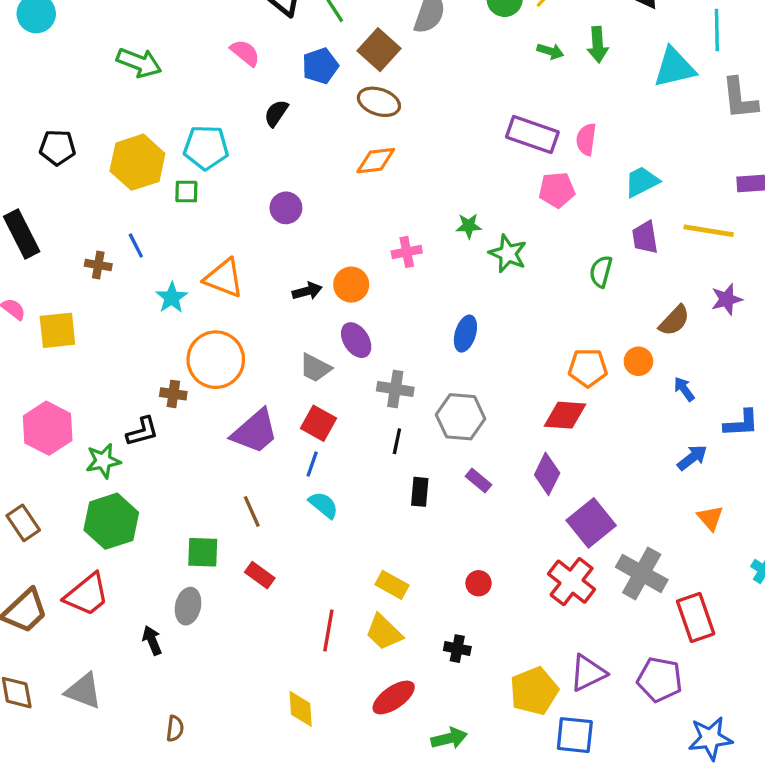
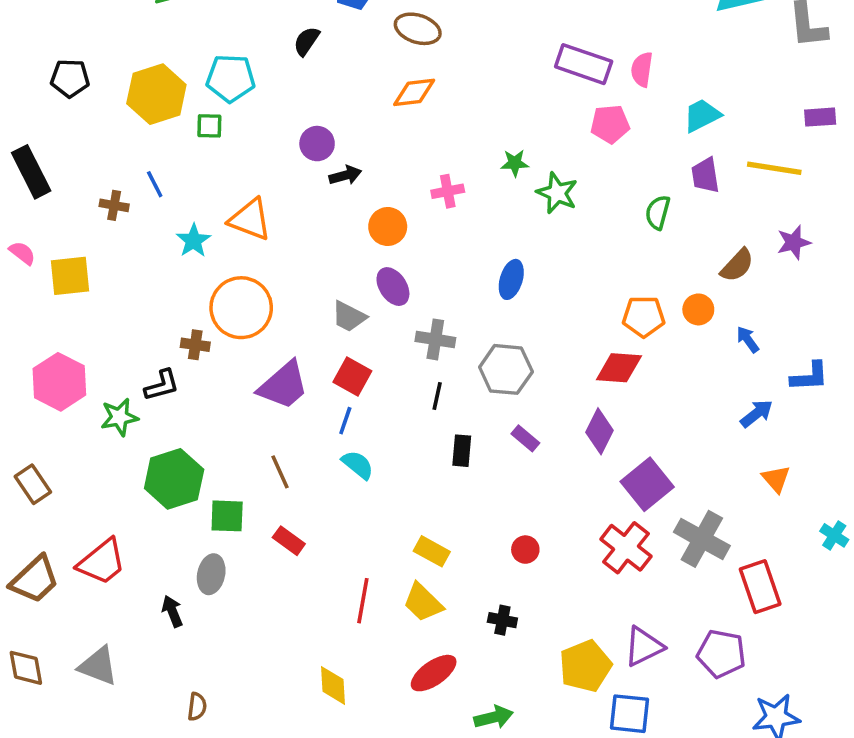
black arrow: (307, 291) -> (345, 175), moved
green hexagon: (111, 521) -> (174, 479), moved

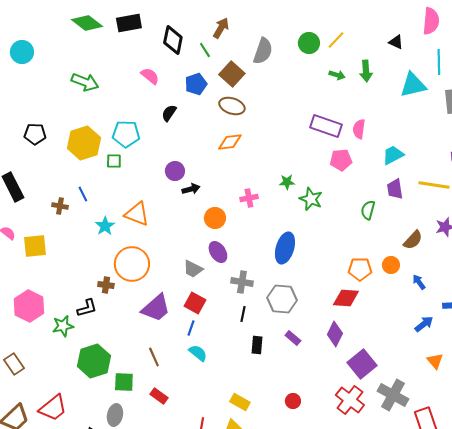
blue ellipse: (511, 279) -> (285, 248), size x1.4

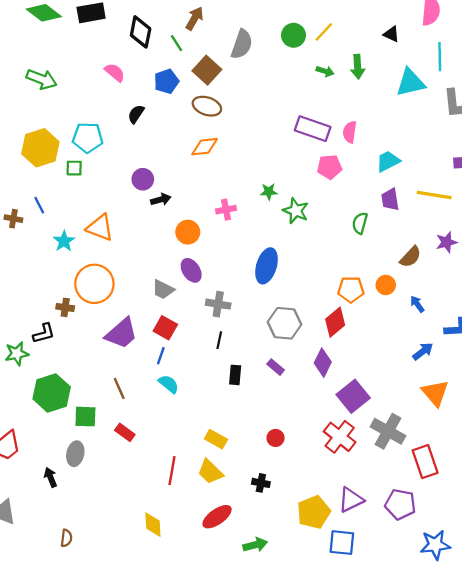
red diamond: (346, 298) -> (335, 322), turned -44
gray hexagon: (282, 299) -> (285, 323), moved
orange triangle: (435, 361) -> (435, 393), size x1.5

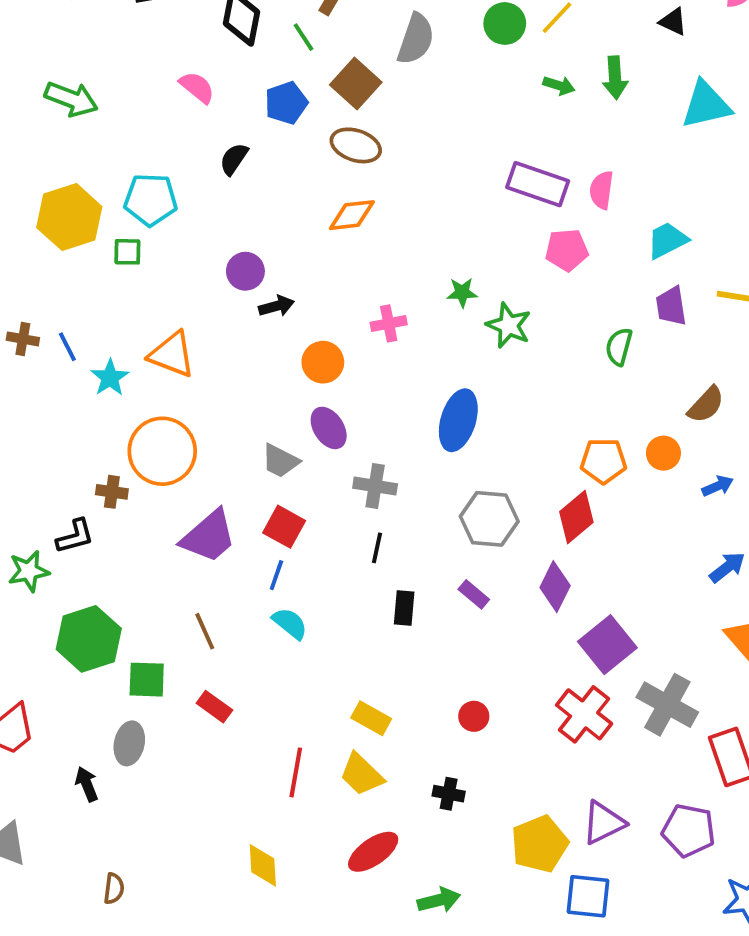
blue line: (39, 205) -> (67, 347), moved
blue arrow: (417, 304) -> (718, 486), turned 102

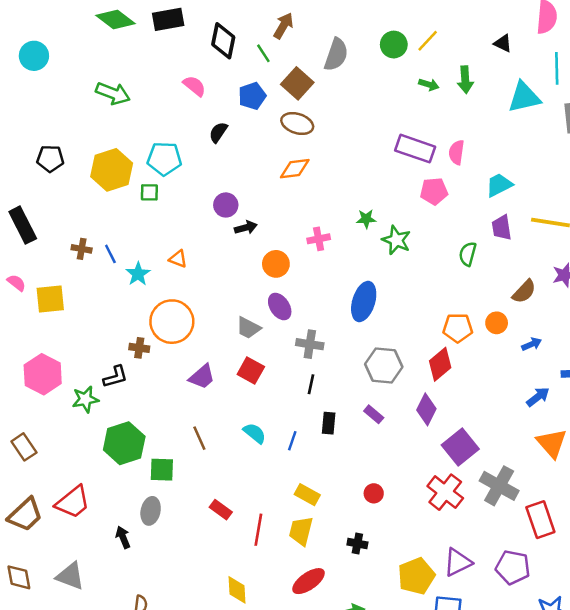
orange triangle: (172, 354) -> (178, 259), size x0.6
purple trapezoid: (209, 536) -> (202, 377), size x0.7
blue line: (276, 575) -> (292, 441), moved
red rectangle: (214, 707) -> (221, 510), moved
yellow trapezoid: (362, 774) -> (301, 531), turned 60

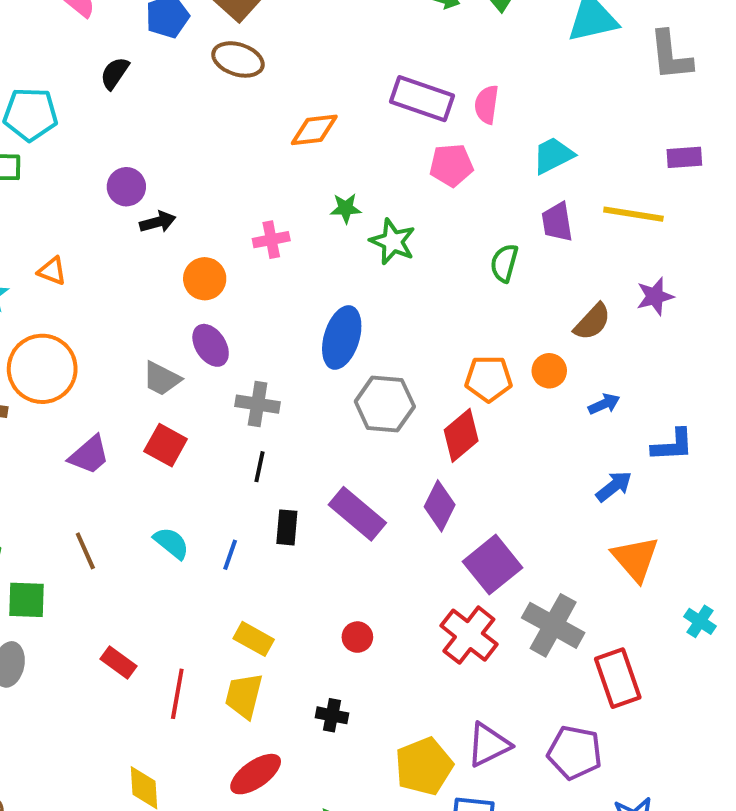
orange diamond: (295, 169) -> (314, 130), moved
gray hexagon: (384, 365) -> (385, 404), moved
purple rectangle: (374, 414) -> (357, 514), size x1.8

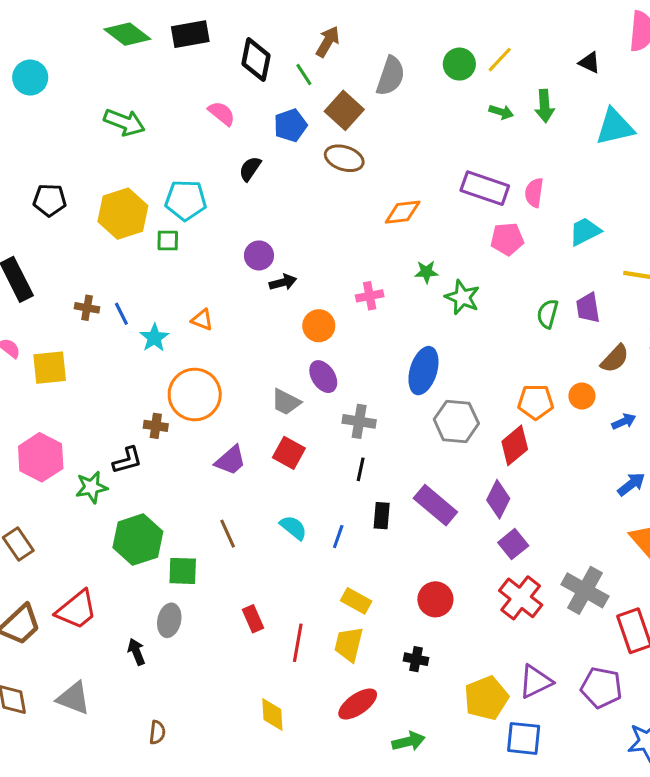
purple trapezoid: (557, 222) -> (588, 308), moved
purple square: (492, 565) -> (513, 544), moved, size x0.7
red circle: (357, 637) -> (435, 599), size x1.5
red rectangle: (119, 662) -> (253, 619), turned 30

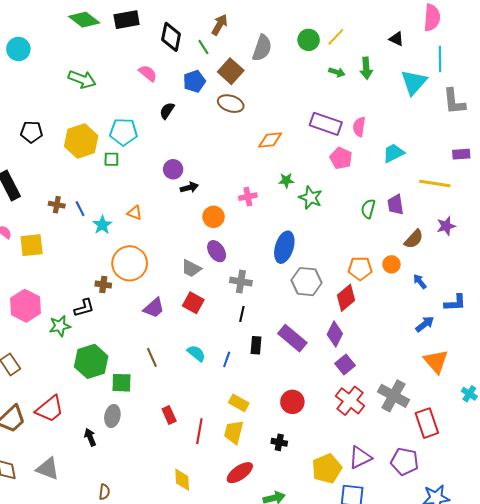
cyan triangle: (615, 127) -> (414, 82), turned -36
pink pentagon: (507, 239) -> (341, 158), turned 30
blue arrow: (624, 421) -> (420, 282), turned -105

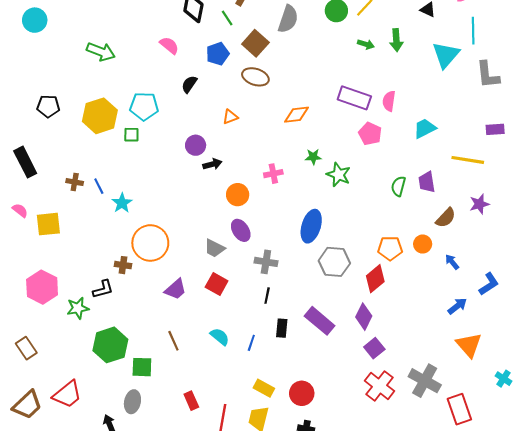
orange triangle: (135, 213) -> (230, 117), moved, turned -42
blue L-shape: (455, 303) -> (489, 284), turned -30
red circle: (292, 402) -> (302, 393), moved

